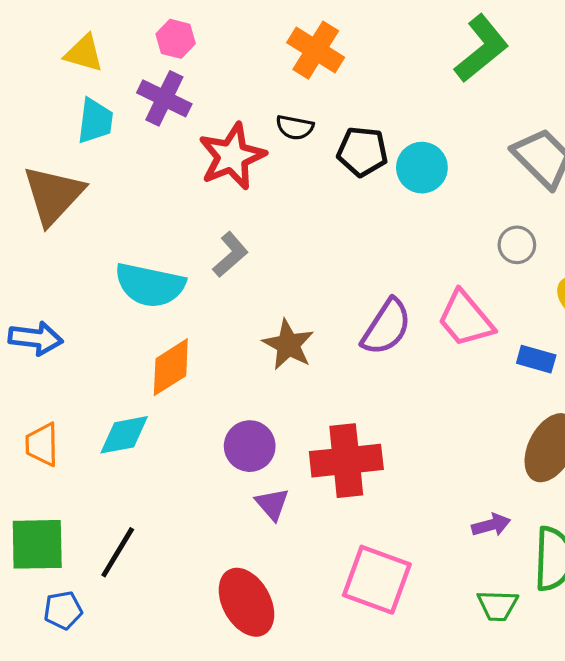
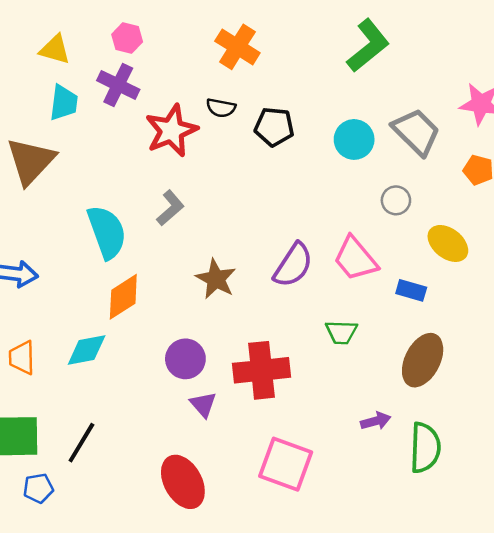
cyan circle: (422, 168) -> (354, 139), moved
cyan semicircle: (150, 285) -> (107, 232), turned -122
green trapezoid: (498, 605) -> (341, 332), moved

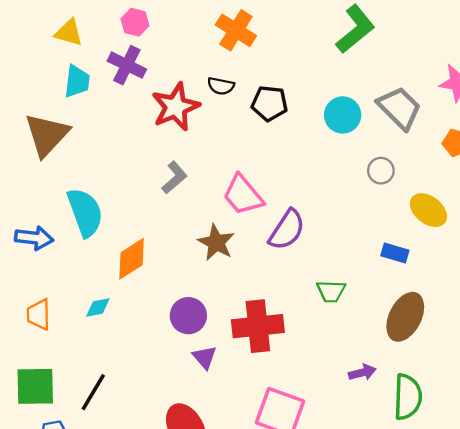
cyan semicircle: (107, 232) -> (85, 212), moved
pink trapezoid: (355, 259) -> (243, 195), moved
cyan diamond: (87, 350) -> (98, 308), size x0.7

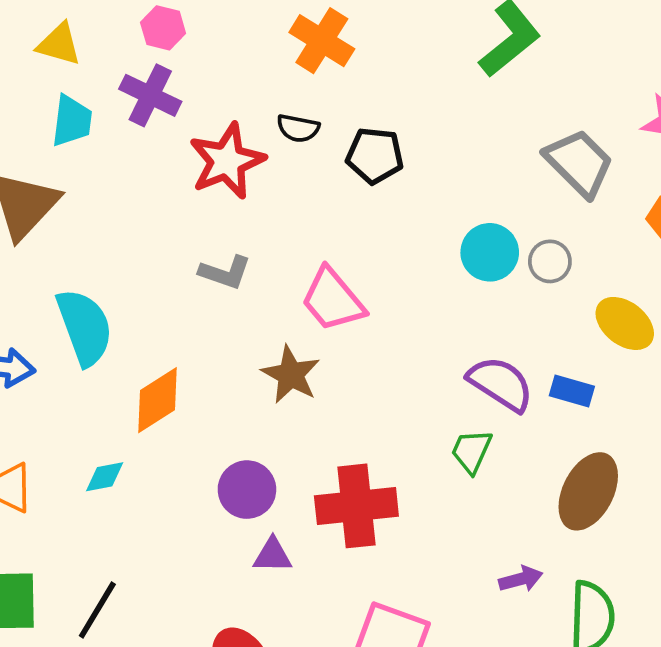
cyan circle: (343, 115) -> (490, 252), moved
gray L-shape: (174, 178) -> (225, 272), turned 60
purple semicircle: (287, 230) -> (501, 384), moved, turned -90
green trapezoid: (331, 291) -> (471, 451), turned 112
purple triangle: (205, 357) -> (273, 555), turned -48

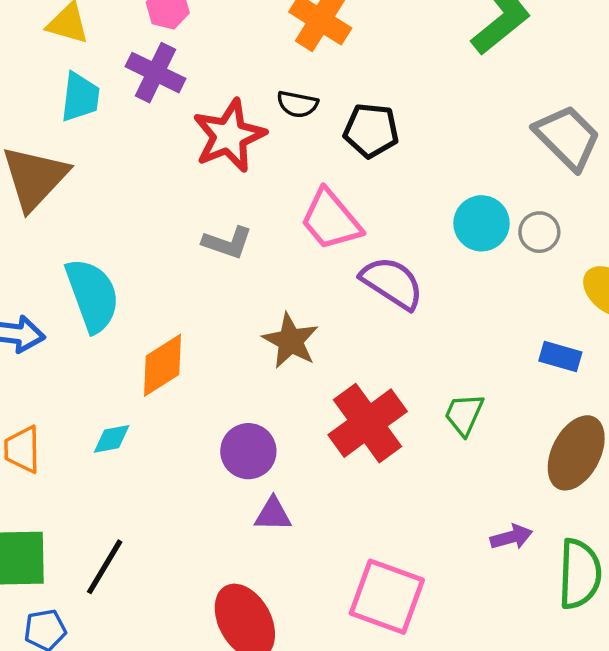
pink trapezoid: (333, 300) -> (331, 220), moved
purple semicircle: (501, 384) -> (392, 283), moved
red cross: (356, 506) -> (368, 423), moved, turned -30

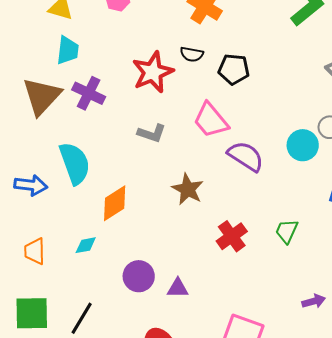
purple cross: (156, 73) -> (89, 93), moved
cyan circle: (482, 223) -> (303, 145), moved
red cross: (368, 423) -> (232, 236), size x0.7
purple circle: (248, 451) -> (139, 276), moved

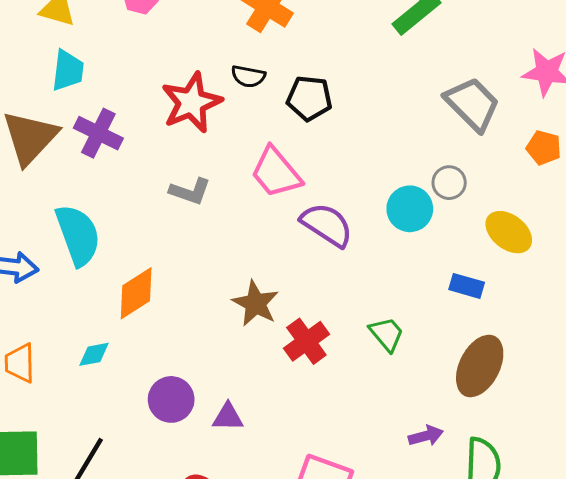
brown star: (188, 189) -> (256, 303), moved
green trapezoid: (287, 231) -> (387, 334), turned 116

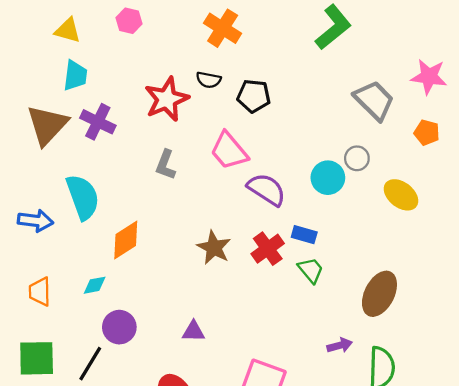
gray L-shape: (190, 191) -> (166, 165), turned 92
blue rectangle: (467, 286) -> (304, 235), moved
red cross: (306, 341) -> (268, 249), moved
purple circle: (171, 399) -> (119, 327), moved

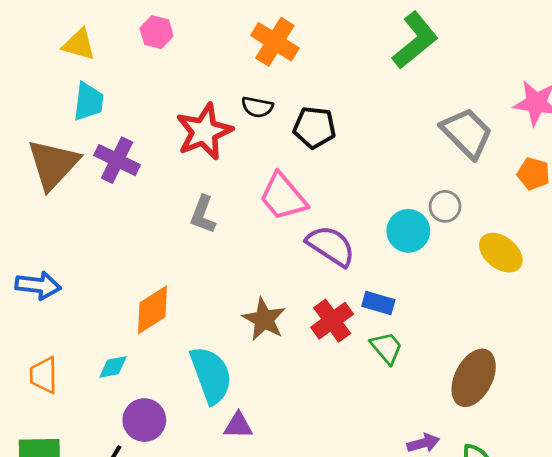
cyan semicircle: (83, 197) -> (211, 375), moved

